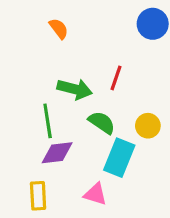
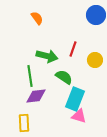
yellow circle: (148, 126) -> (95, 60), moved
pink triangle: (95, 194) -> (79, 116), moved

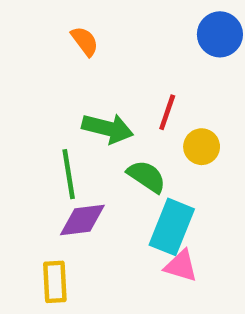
yellow circle: (95, 60) -> (202, 147), moved

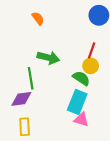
red line: (167, 112) -> (92, 50), moved
green semicircle: (147, 176) -> (81, 78), moved
purple diamond: (82, 220) -> (21, 99), moved

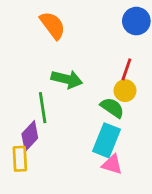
orange semicircle: (38, 18) -> (53, 25), size x1.5
purple diamond: (21, 99) -> (30, 136), turned -40
yellow rectangle: (25, 127) -> (20, 159), moved

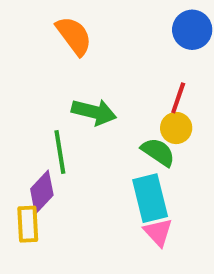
cyan rectangle: (107, 140) -> (150, 198), turned -36
pink triangle: (112, 164) -> (158, 232), turned 30

